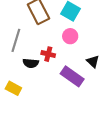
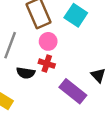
pink circle: (70, 36) -> (48, 41), moved

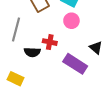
pink circle: (48, 41) -> (71, 21), moved

